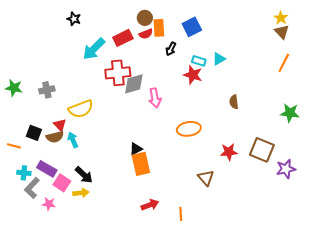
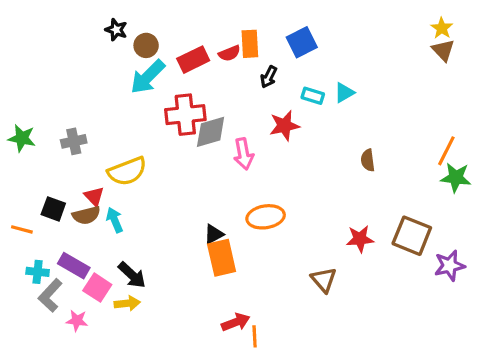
brown circle: (145, 18) -> (146, 45), moved
orange line: (284, 63) -> (446, 151), moved
red star: (193, 75) -> (284, 126), moved, turned -30
orange ellipse: (189, 129) -> (266, 217), moved
orange line: (181, 214) -> (255, 336), moved

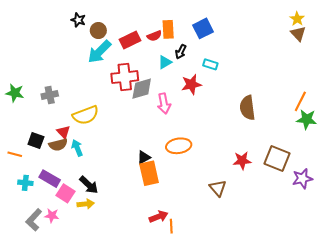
cyan triangle: (344, 93) -> (165, 62), moved
brown semicircle: (368, 160) -> (247, 108), size x1.6
gray L-shape: (50, 295) -> (34, 220), moved

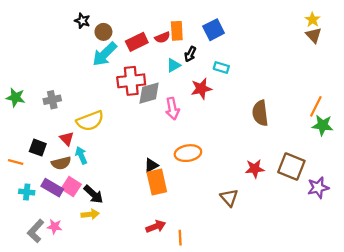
brown semicircle: (58, 145) -> (61, 163), moved
pink square: (66, 193) -> (71, 186), moved
red arrow: (159, 217) -> (156, 227), moved

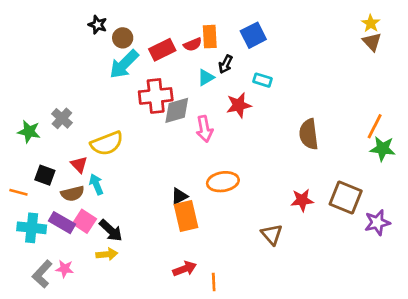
green star: (16, 98) -> (29, 132), moved
gray cross: (52, 100) -> (62, 118), turned -36
cyan cross: (27, 192) -> (32, 228), size x1.5

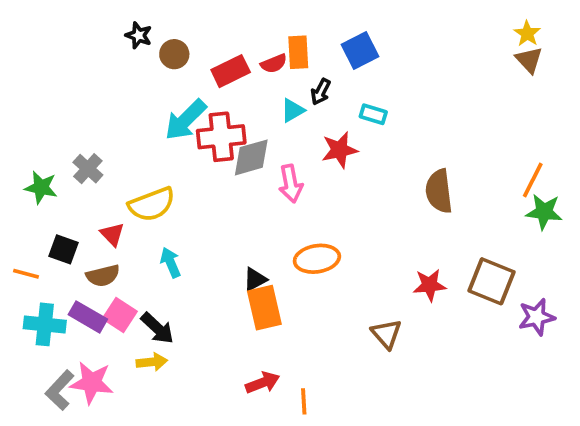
cyan arrow: (124, 64) -> (186, 120), moved
cyan arrow: (96, 184) -> (171, 263), moved
pink star: (65, 269) -> (92, 383), size x1.6

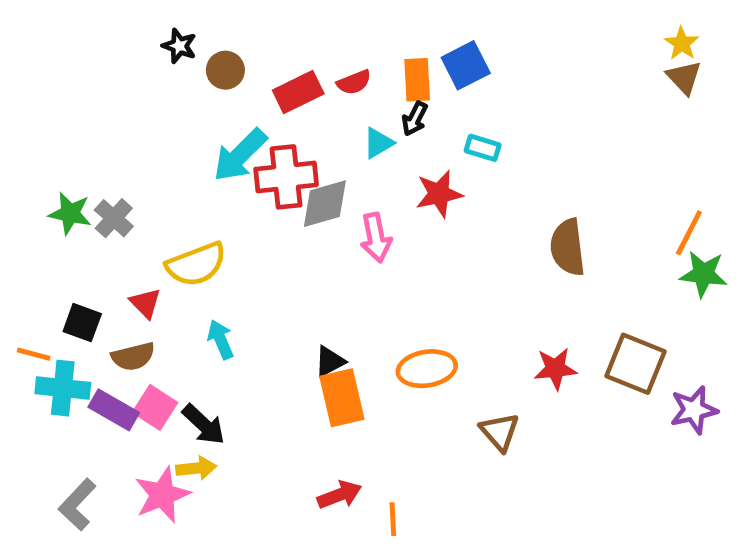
orange rectangle: (298, 52) -> (417, 80), moved
green star: (41, 187) -> (70, 213), moved
orange ellipse: (317, 259) -> (427, 369), moved
cyan cross: (45, 324) -> (63, 388), moved
pink star: (92, 383) -> (162, 495), moved, turned -30

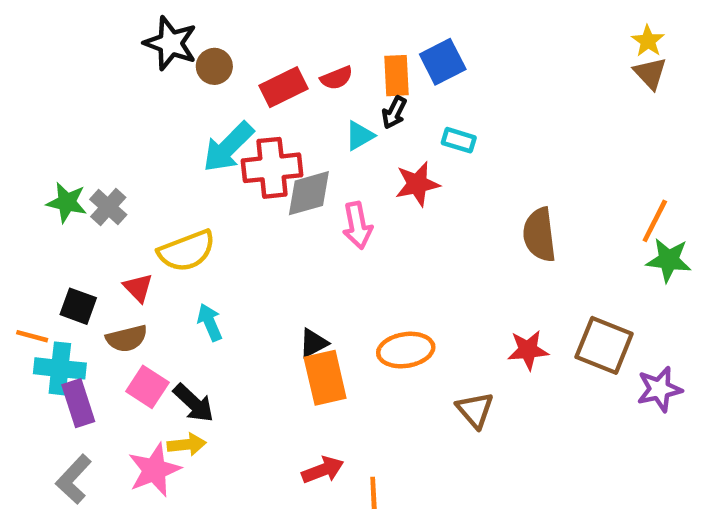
black star: (179, 46) -> (171, 43), size x1.6
purple rectangle: (114, 410) -> (78, 403), moved, turned 42

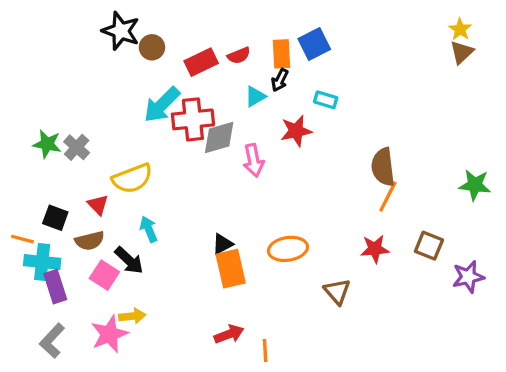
brown triangle: (650, 73) -> (462, 52), turned 30
orange line: (655, 221) -> (388, 196), moved
brown square: (604, 345) -> (429, 246), size x0.7
black arrow: (194, 403) -> (129, 260), moved

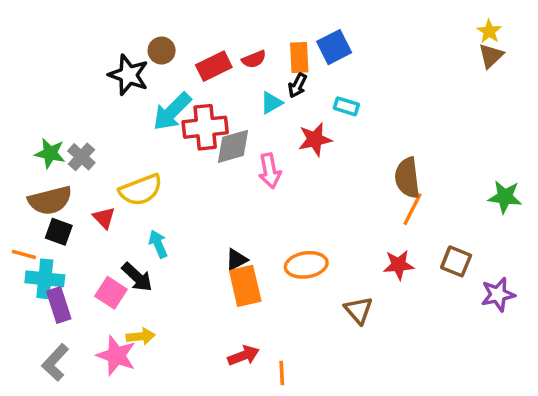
black star: (121, 31) -> (128, 75), moved
brown semicircle: (90, 241) -> (50, 200), moved, size x1.4
pink star: (109, 334) -> (116, 356), turned -30

